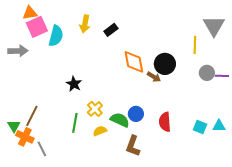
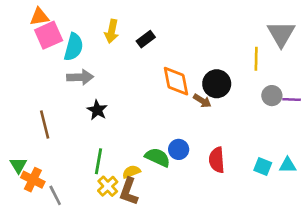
gray arrow: (18, 51) -> (80, 77), moved
yellow cross: (95, 109) -> (108, 186), moved
brown line: (32, 116) -> (45, 124), moved, turned -40
brown L-shape: (133, 146) -> (129, 191), moved

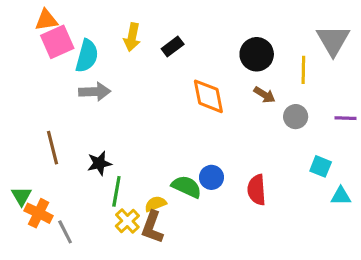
black circle: (217, 84) -> (257, 54), moved
gray circle: (272, 96) -> (296, 117), moved
brown arrow: (202, 101) -> (264, 95), moved
black star: (97, 110) -> (99, 163), moved, turned 30
cyan square: (263, 166) -> (321, 166), moved

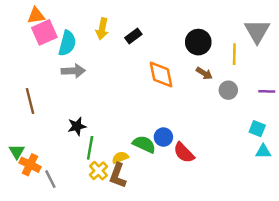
brown line: (53, 148) -> (30, 101), moved
cyan square: (321, 166) -> (257, 129), moved
red semicircle: (257, 190) -> (184, 153), moved, turned -40

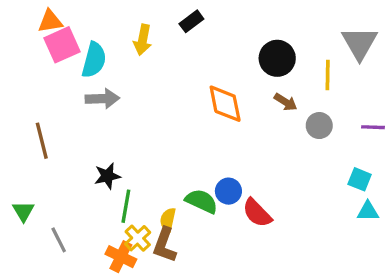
black rectangle: (133, 36) -> (191, 21), moved
yellow semicircle: (120, 157) -> (168, 220), turned -56
orange cross: (30, 165) -> (121, 257), moved
gray line: (50, 179) -> (59, 240), moved

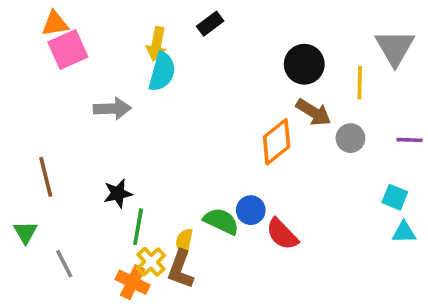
cyan semicircle: (94, 60) -> (162, 72), moved
brown arrow: (286, 102) -> (314, 112), size x1.4
orange diamond: (225, 104) -> (277, 142), moved, turned 63
brown line: (42, 141) -> (46, 177), moved

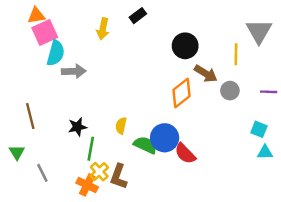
black circle: (304, 64) -> (185, 46), moved
cyan semicircle: (162, 72) -> (56, 53), moved
blue circle: (251, 210) -> (165, 138), size x1.5
yellow semicircle: (184, 242) -> (121, 126), moved

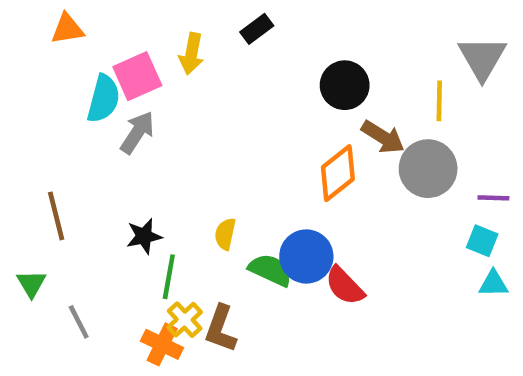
pink square: (45, 32) -> (137, 76), moved
gray arrow: (74, 71) -> (137, 133), turned -55
gray circle: (230, 91) -> (428, 169), size x1.6
purple line: (269, 92) -> (493, 198), moved

